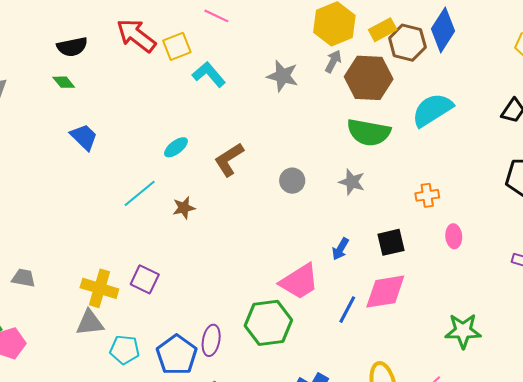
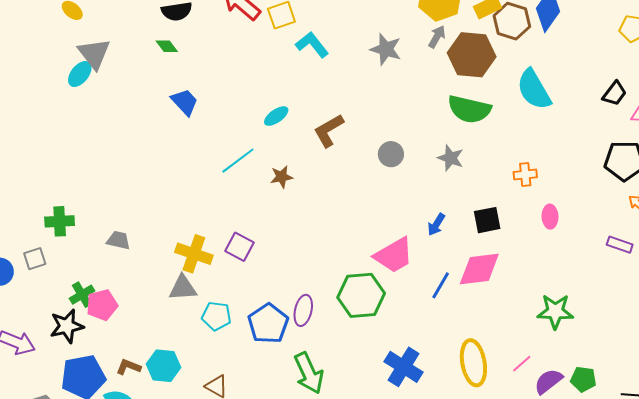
cyan semicircle: (432, 110) -> (534, 89), turned -90

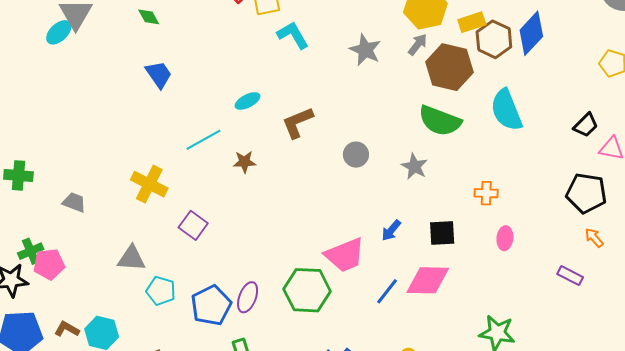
yellow cross: (194, 254) -> (149, 184), moved

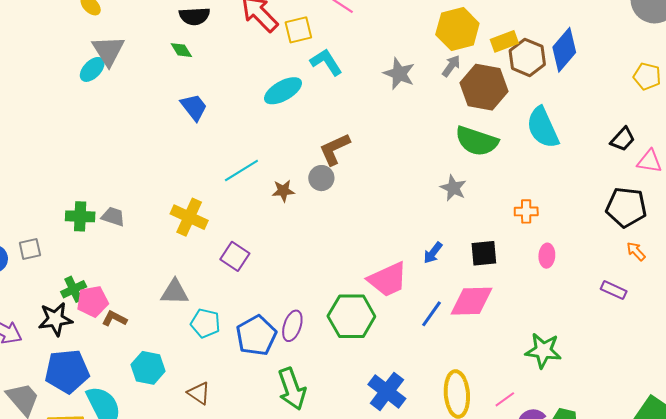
cyan ellipse: (248, 101) -> (283, 91), moved, size x1.5
gray circle: (356, 155) -> (321, 178), moved
green cross: (18, 175) -> (80, 216), moved
gray trapezoid: (74, 202) -> (113, 217), moved
brown L-shape: (67, 329) -> (114, 319), moved

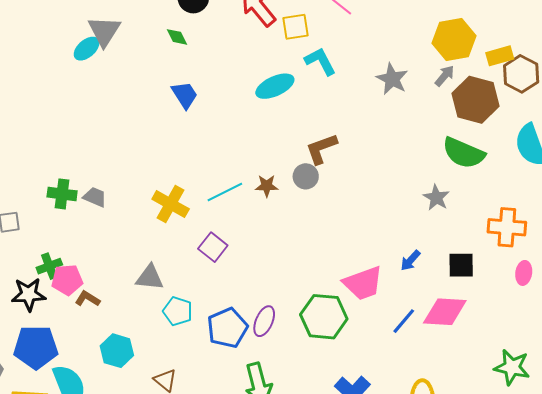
cyan line: (241, 170) -> (225, 192), moved
orange cross: (526, 211) -> (507, 227), size x1.6

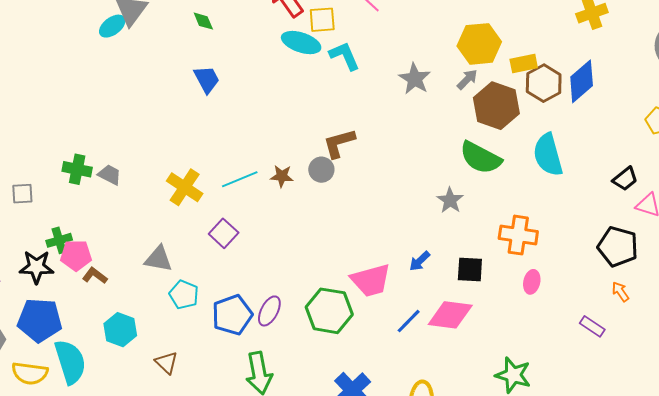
cyan ellipse: (275, 86) -> (301, 43), moved, turned 39

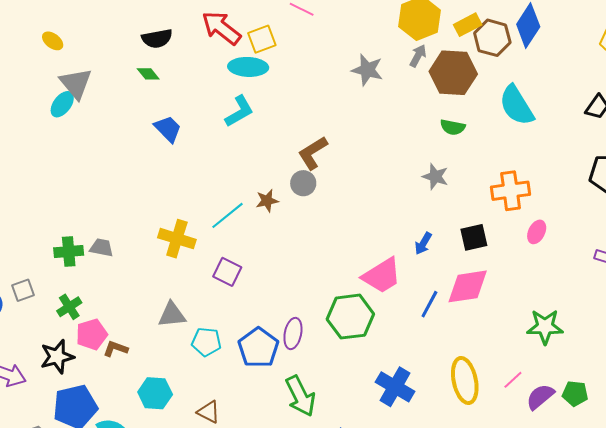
cyan L-shape: (345, 56) -> (239, 111), moved, turned 100
green semicircle: (481, 158) -> (453, 127), size x0.6
green cross: (59, 240) -> (69, 307), moved
pink ellipse: (532, 282) -> (537, 232), turned 30

